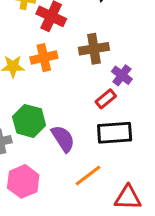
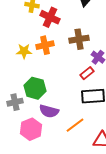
purple semicircle: (63, 139) -> (49, 111), moved, turned 138

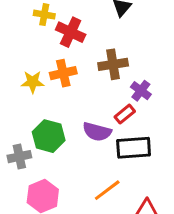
purple semicircle: (49, 111) -> (97, 132), moved

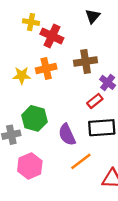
purple semicircle: (97, 132) -> (67, 135), moved, turned 50

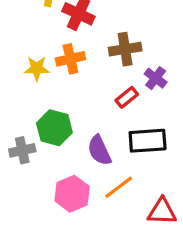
red rectangle: (95, 101) -> (127, 97), moved
pink hexagon: (30, 166) -> (72, 194), moved

